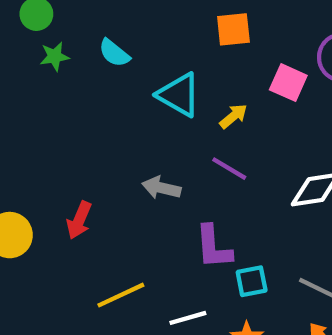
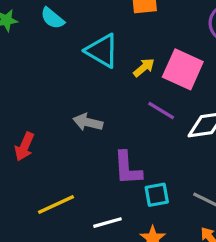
pink square: (288, 83) -> (183, 69), moved, size x1.4
purple line: (229, 169) -> (161, 111), moved

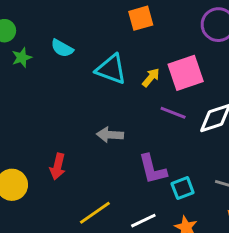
pink square: (183, 69) -> (186, 73), turned -33

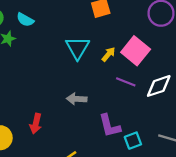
cyan semicircle: (62, 48) -> (25, 20), moved
cyan triangle: (111, 69) -> (78, 48), turned 40
pink square: (186, 73) -> (136, 51), turned -32

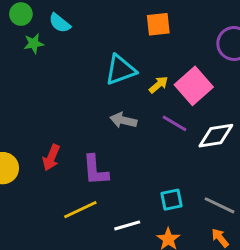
cyan triangle: (78, 48) -> (120, 70), turned 30
gray arrow: (77, 99) -> (123, 120), moved
purple L-shape: (110, 126) -> (95, 170), moved

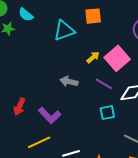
cyan triangle: (120, 70) -> (64, 31), moved
purple L-shape: (95, 170) -> (50, 115), turned -40
cyan square: (172, 200) -> (107, 113), moved

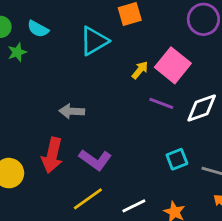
gray arrow: (69, 82) -> (72, 111), moved
red arrow: (19, 107) -> (52, 155), size x1.4
cyan square: (107, 113) -> (177, 159), moved

